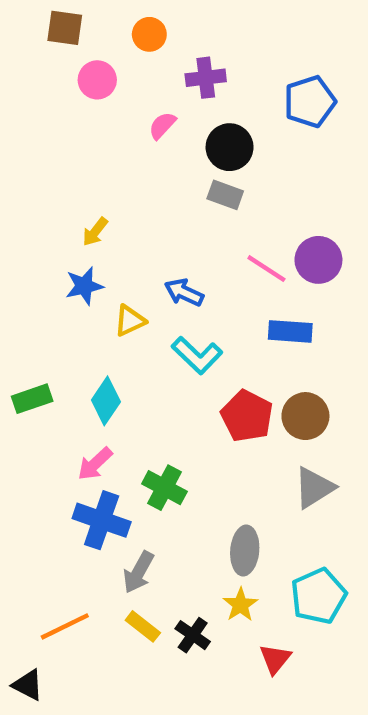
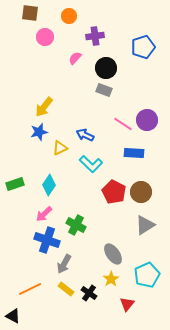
yellow arrow: (95, 232) -> (44, 107), size x1.5
gray ellipse: (245, 551) -> (113, 254), turned -40

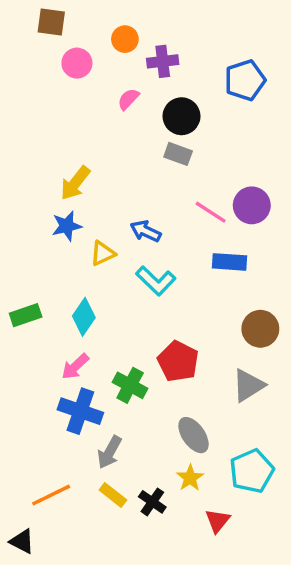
orange circle: (69, 16) -> (125, 39), moved
red pentagon: (114, 192) -> (178, 361), moved
brown circle: (141, 192) -> (260, 329), moved

